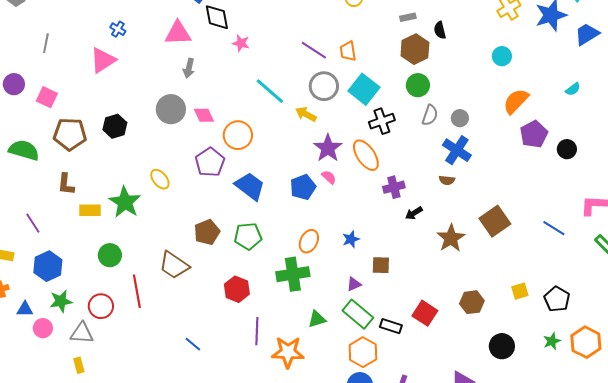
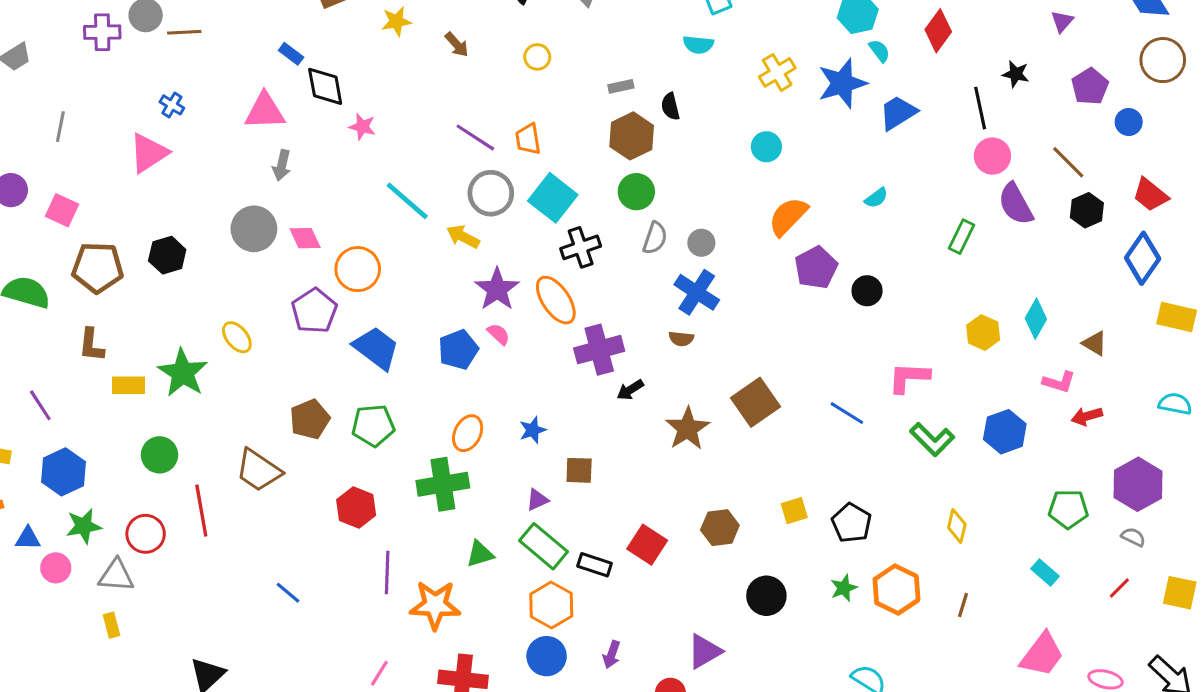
purple cross: (394, 187) -> (599, 350), size x1.4

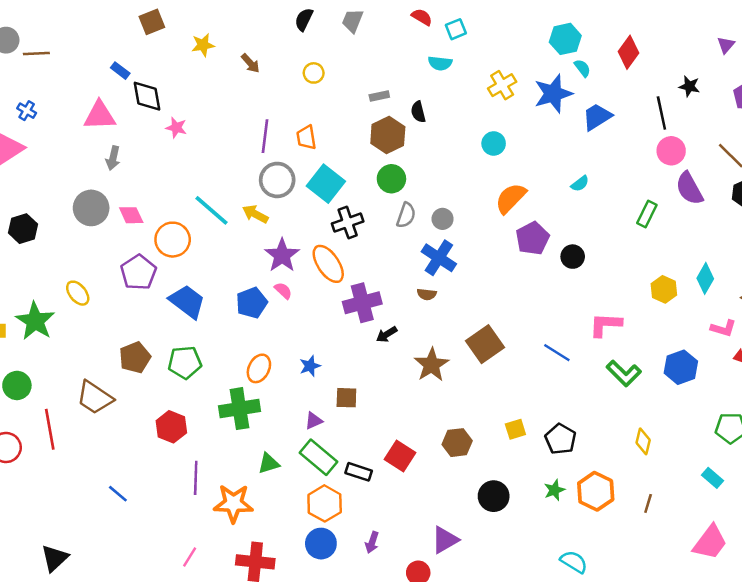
purple line: (475, 137) -> (265, 136), turned 64
cyan line: (407, 201) -> (211, 210), moved

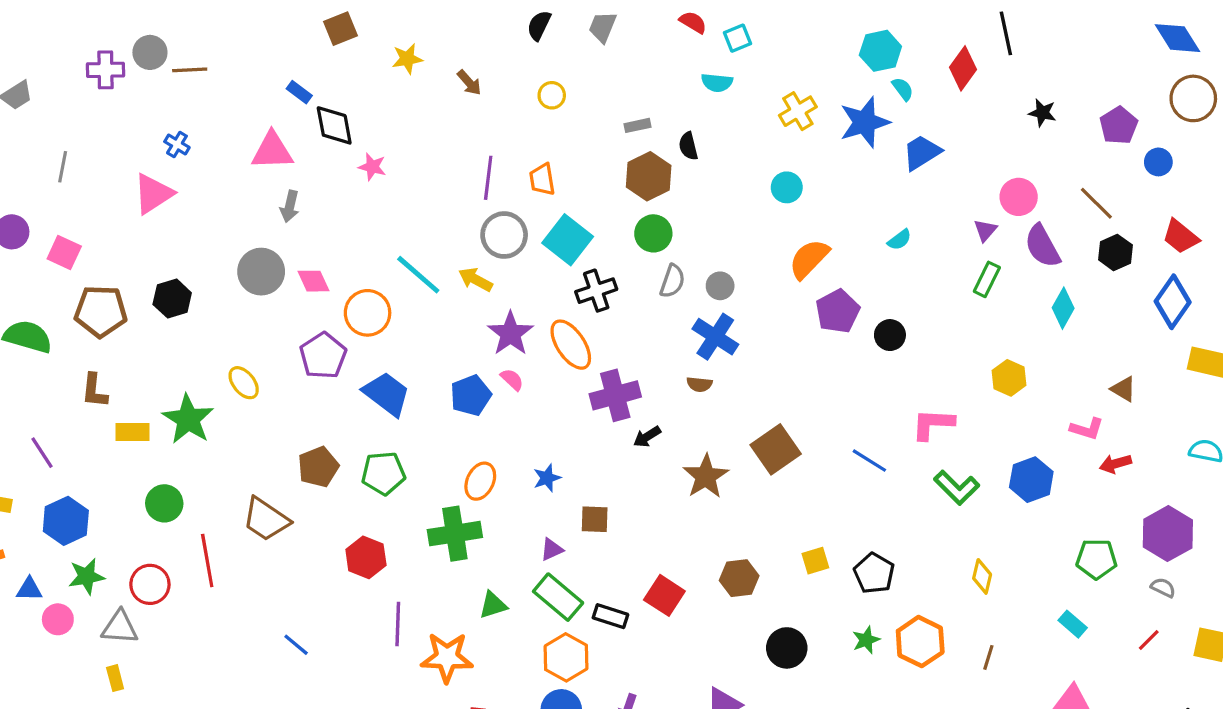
purple triangle: (726, 45) -> (985, 230), moved
black line: (661, 113) -> (1006, 33), moved
cyan diamond: (705, 278) -> (1063, 308), moved

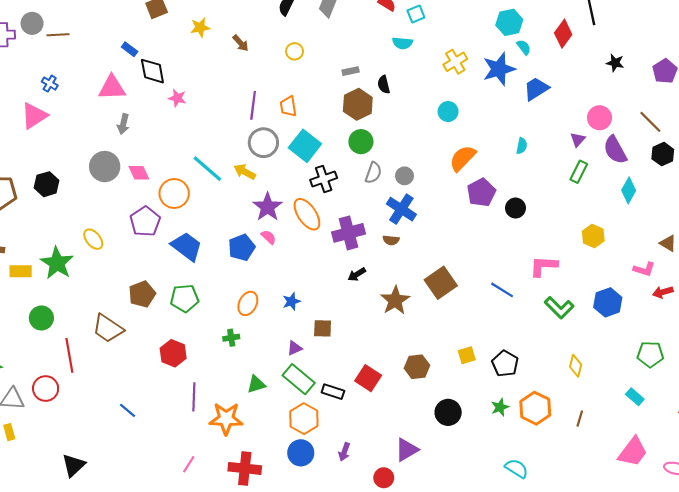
cyan semicircle: (899, 240) -> (522, 146), turned -42
purple cross: (615, 395) -> (348, 233), moved
green cross: (455, 534) -> (231, 338), size x0.5
red circle: (150, 584) -> (46, 389), moved

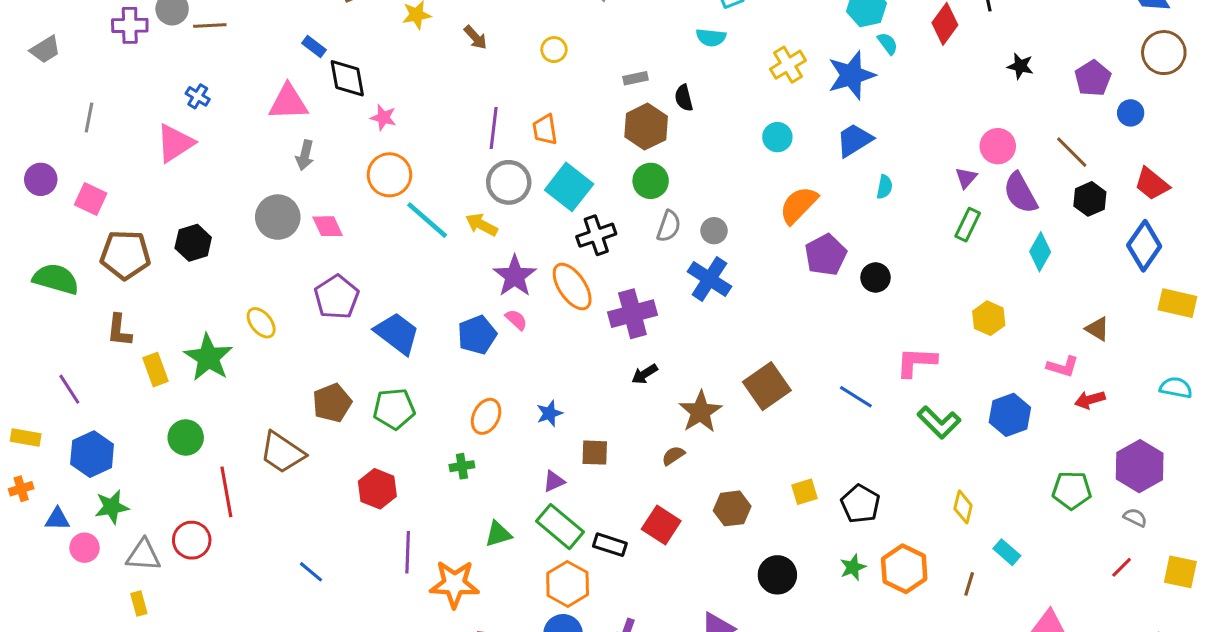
blue trapezoid: (536, 89) -> (854, 140), moved
orange circle: (174, 193) -> (389, 175), moved
brown semicircle: (391, 240) -> (673, 456), moved, turned 140
yellow rectangle: (21, 271) -> (155, 370), turned 70
cyan rectangle: (635, 397) -> (1007, 552), moved

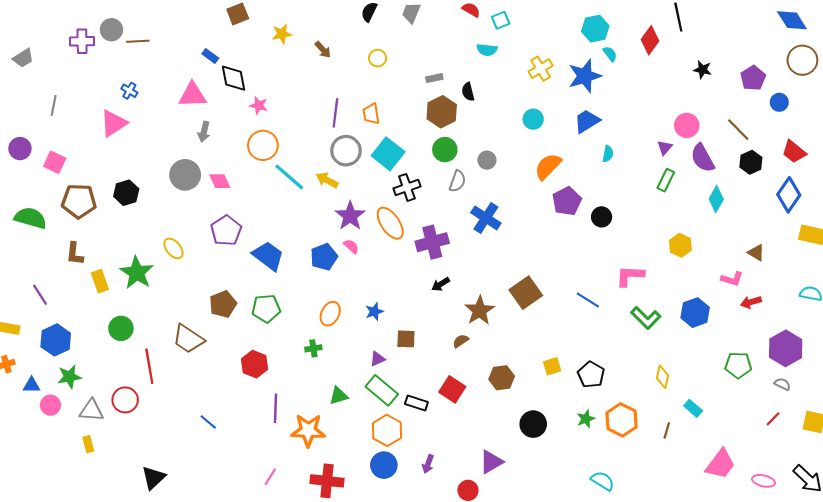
gray circle: (714, 231) -> (487, 160), moved

